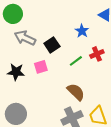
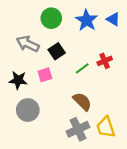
green circle: (13, 14) -> (51, 18), moved
blue star: (82, 31) -> (87, 20), moved, size x1.5
gray circle: (16, 114) -> (28, 110), moved

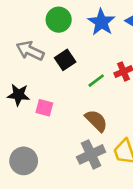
pink square: (45, 75) -> (44, 108), moved, turned 32
gray circle: (28, 110) -> (24, 161), moved

